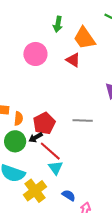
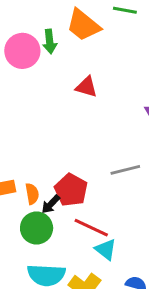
orange trapezoid: (84, 38) -> (83, 25), moved
pink circle: (35, 54) -> (22, 51), moved
black arrow: (36, 137) -> (51, 204), moved

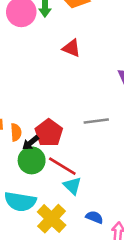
green circle: (37, 228) -> (32, 160), moved

